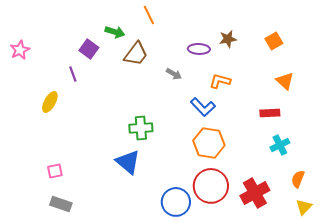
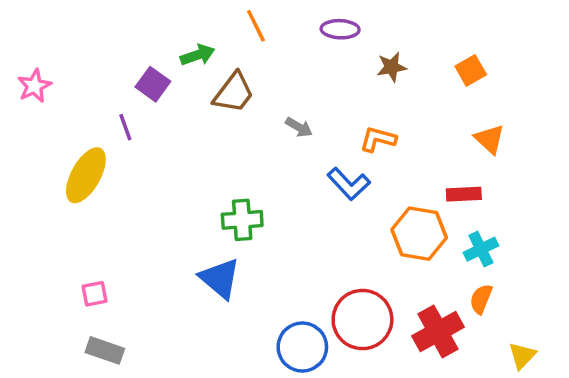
green arrow: (115, 32) -> (198, 55), turned -36
purple ellipse: (199, 49) -> (340, 29), moved
yellow ellipse: (50, 102) -> (86, 175), size x1.5
orange hexagon: (209, 143) -> (419, 234), moved
orange semicircle: (298, 179) -> (481, 299), moved

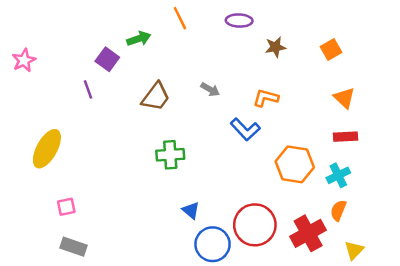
brown trapezoid: (234, 93) -> (156, 97), moved
yellow ellipse: (86, 175) -> (47, 149), moved
red rectangle: (464, 194) -> (346, 137), moved
blue triangle: (220, 278) -> (191, 210), moved, size x0.6
yellow triangle: (522, 356) -> (354, 250), moved

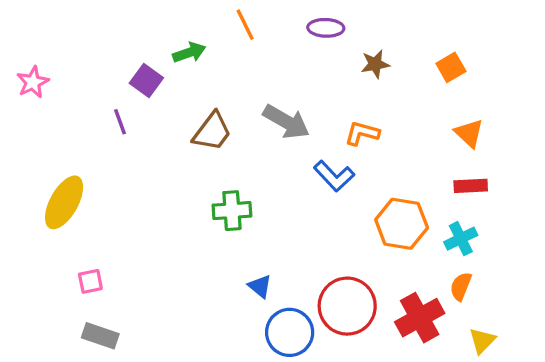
gray arrow: (210, 89) -> (286, 122), size x1.8

